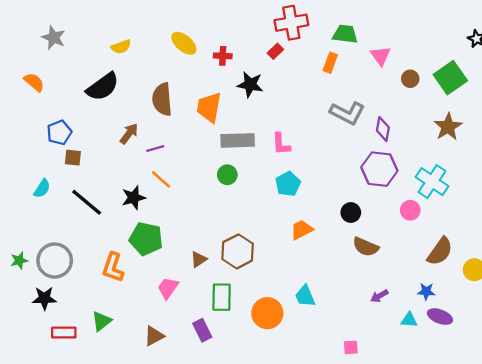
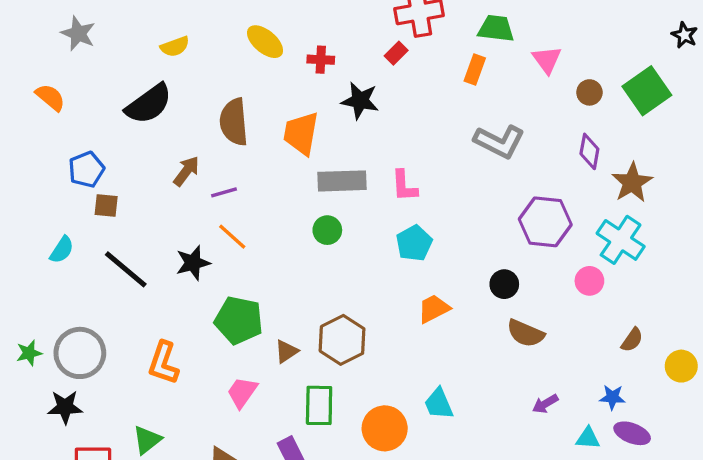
brown star: (448, 127) -> (632, 183), moved
purple diamond: (383, 129) -> (589, 151), moved
green pentagon: (146, 239) -> (239, 320), moved
brown semicircle: (440, 251) -> (632, 340), size x0.6

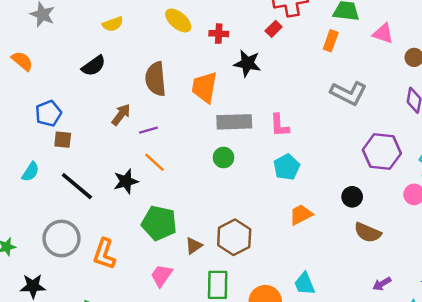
pink triangle: (547, 60) -> (383, 34), turned -35
black semicircle: (149, 104) -> (94, 66), size x0.7
gray circle: (80, 353) -> (62, 238), moved

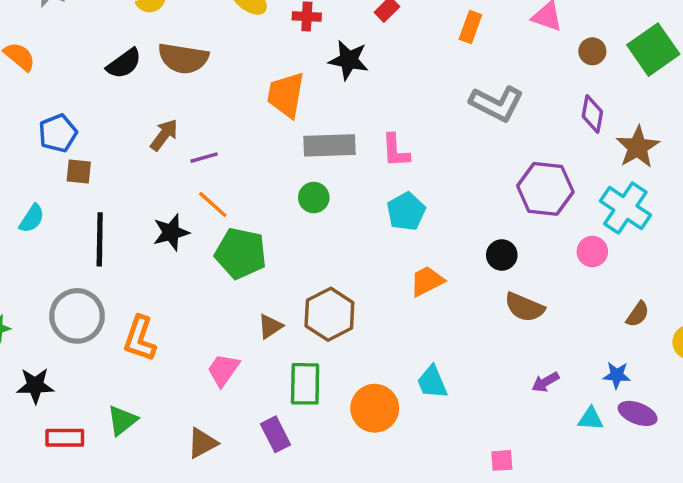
brown semicircle: (156, 79) -> (183, 58), moved, turned -76
black line: (77, 186) -> (100, 239), turned 51
green pentagon: (159, 223) -> (241, 253), moved

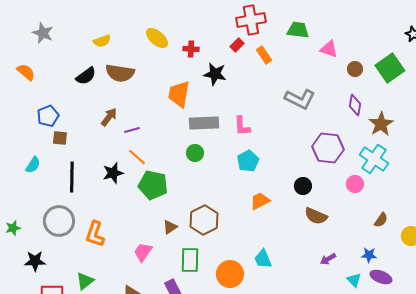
orange rectangle: (470, 27) -> (264, 55), moved, turned -54
cyan triangle: (591, 419) -> (354, 280), turned 42

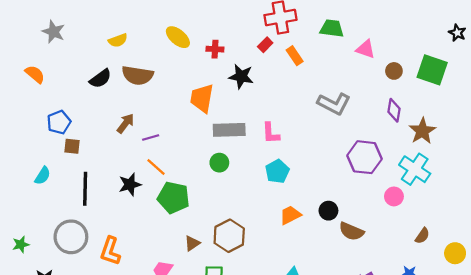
green square: (390, 68) -> (432, 70), turned -36
black circle: (303, 186) -> (328, 211), moved

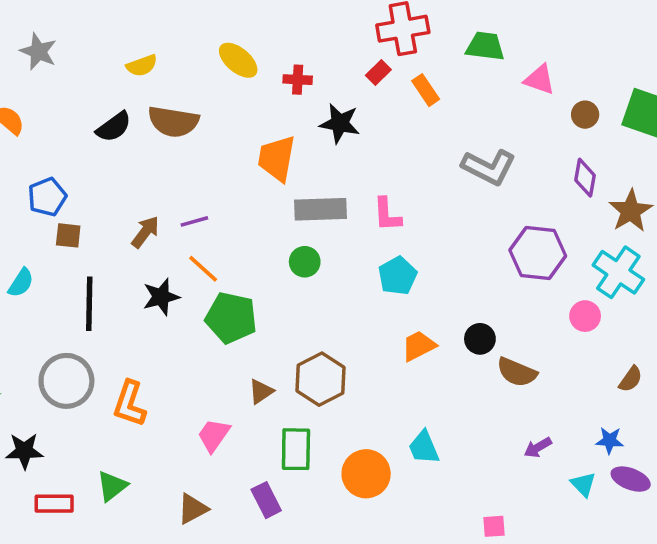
brown arrow: (125, 123) -> (145, 232), moved

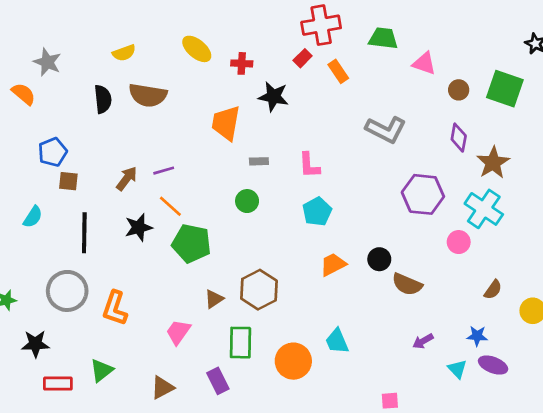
gray star: (38, 51) -> (47, 62), moved
black semicircle: (114, 127) -> (103, 99), turned -60
gray rectangle: (320, 209) -> (259, 161), size x0.5

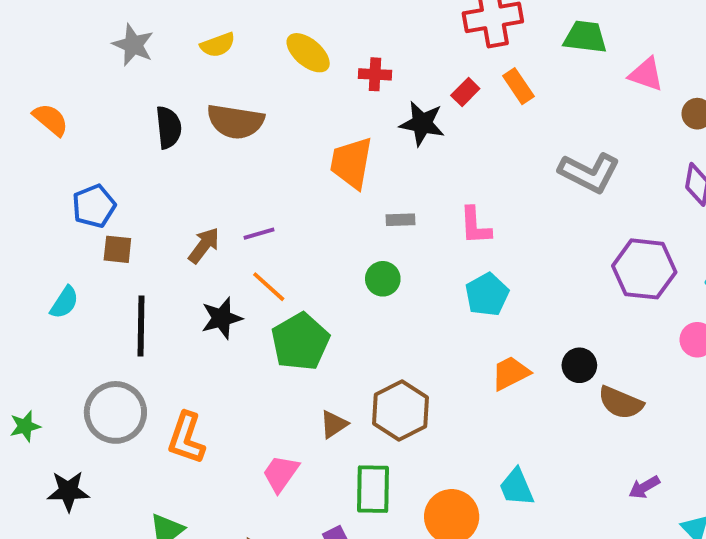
yellow semicircle: (124, 53) -> (218, 45), moved
red rectangle: (303, 58) -> (465, 92), moved
gray star: (47, 62) -> (133, 45), moved
green pentagon: (191, 243) -> (300, 342), turned 30

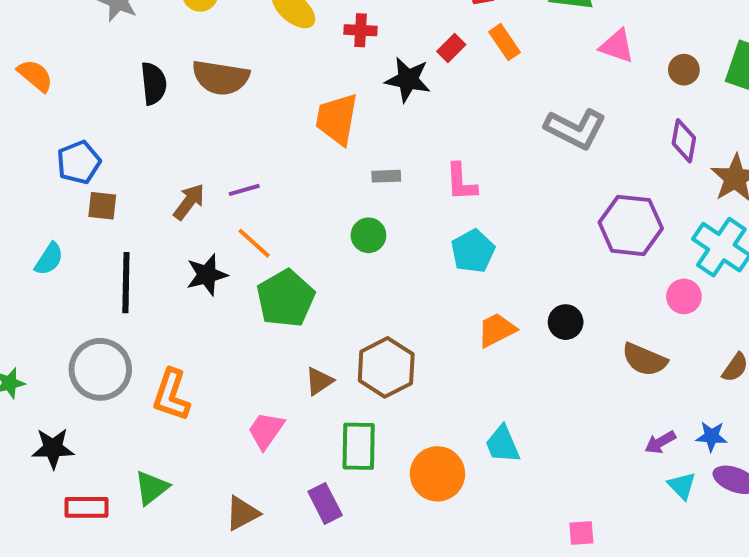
pink triangle: (646, 74) -> (617, 46), moved
brown semicircle: (621, 403) -> (644, 360), moved
purple arrow: (644, 487) -> (660, 442), moved

